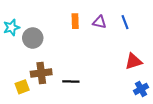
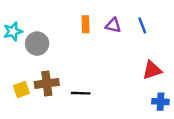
yellow square: (22, 87) -> (21, 90), moved
blue cross: (141, 89) -> (160, 102), turned 32

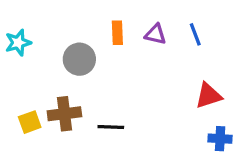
gray circle: (37, 44) -> (79, 59), moved

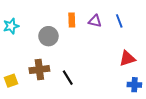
yellow square: (30, 122) -> (11, 81), moved
black line: (111, 127) -> (68, 78), turned 56

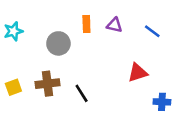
blue line: (119, 21) -> (152, 31), moved, turned -32
red triangle: (127, 58) -> (138, 73), moved
yellow square: (11, 81) -> (13, 87), moved

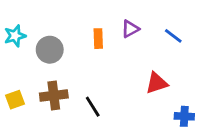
orange rectangle: (86, 24) -> (98, 39), moved
purple triangle: (114, 25) -> (130, 29), turned -42
gray circle: (58, 43) -> (50, 50), moved

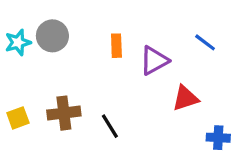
purple triangle: (130, 29) -> (154, 60), moved, size x1.4
gray circle: (50, 50) -> (52, 36), moved

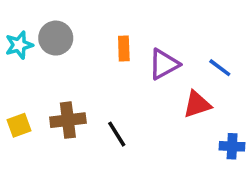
blue line: (205, 42) -> (220, 68), moved

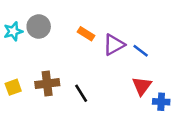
orange rectangle: (124, 49) -> (86, 34), turned -56
blue line: (220, 68) -> (141, 51), moved
red triangle: (197, 104) -> (142, 86), moved, turned -35

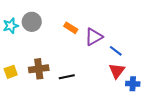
blue line: (141, 51) -> (116, 51), moved
black line: (81, 93) -> (67, 77), turned -70

